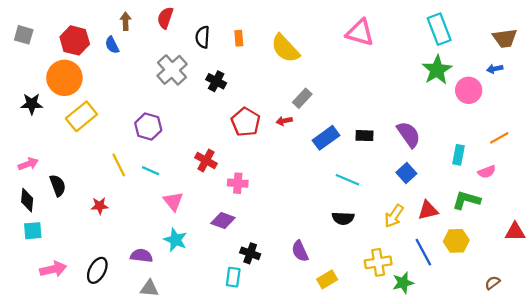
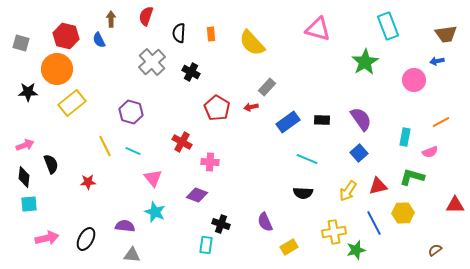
gray square: (24, 35) -> (21, 43), moved
green star: (437, 70) -> (365, 62), moved

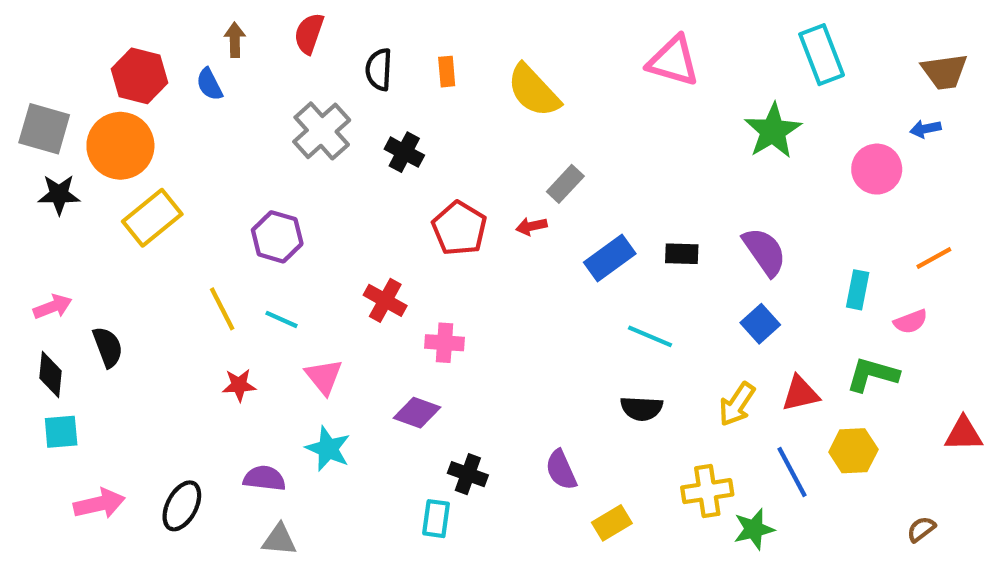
gray square: (21, 43) -> (44, 129), moved, size x1.4
red star: (88, 182) -> (239, 385), moved

